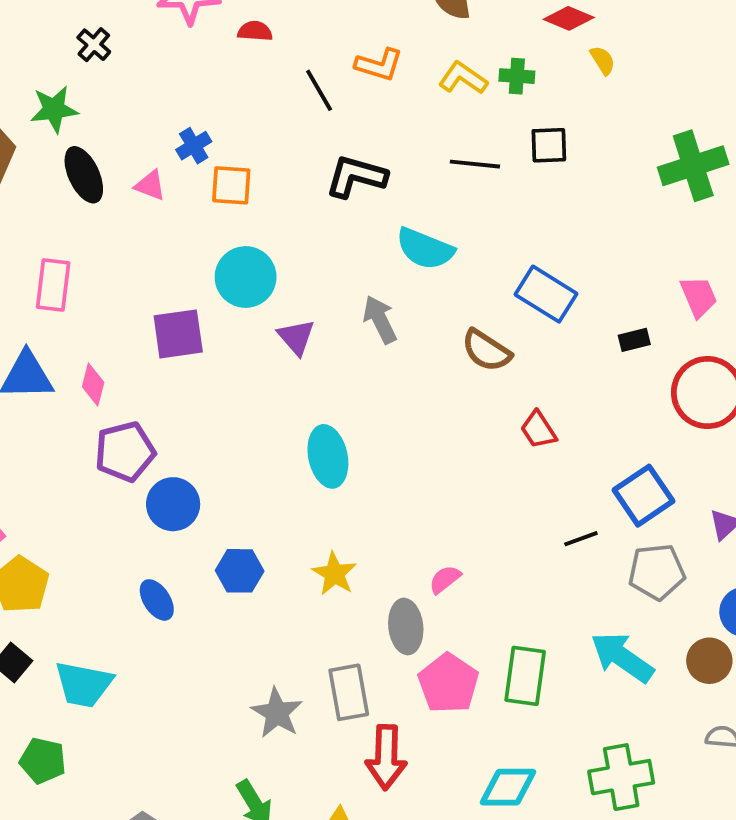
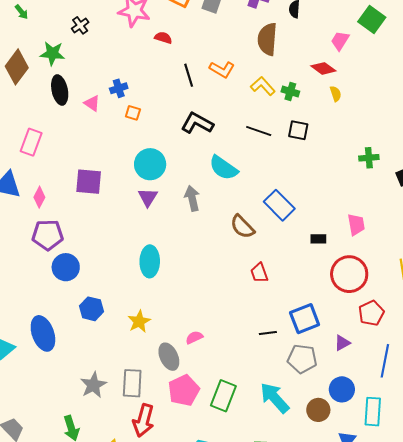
green cross: (693, 166) -> (369, 158), size x0.6
orange square: (231, 185) -> (133, 113), size x0.7
cyan circle: (246, 277) -> (150, 164), moved
blue ellipse: (157, 600) -> (43, 333), moved, size x1.6
gray ellipse: (406, 627) -> (169, 357), turned -32

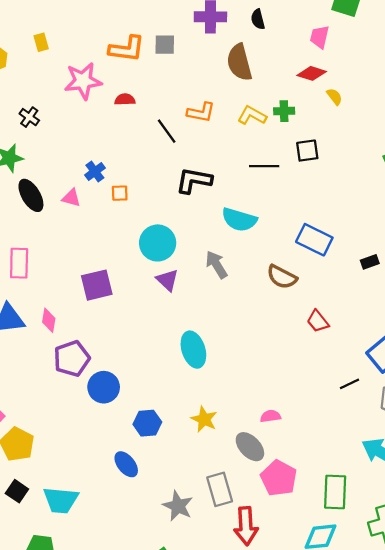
blue ellipse: (43, 333) -> (126, 464), moved, size x0.7
pink semicircle: (194, 337) -> (271, 416), turned 36
green rectangle: (223, 396) -> (335, 492), moved

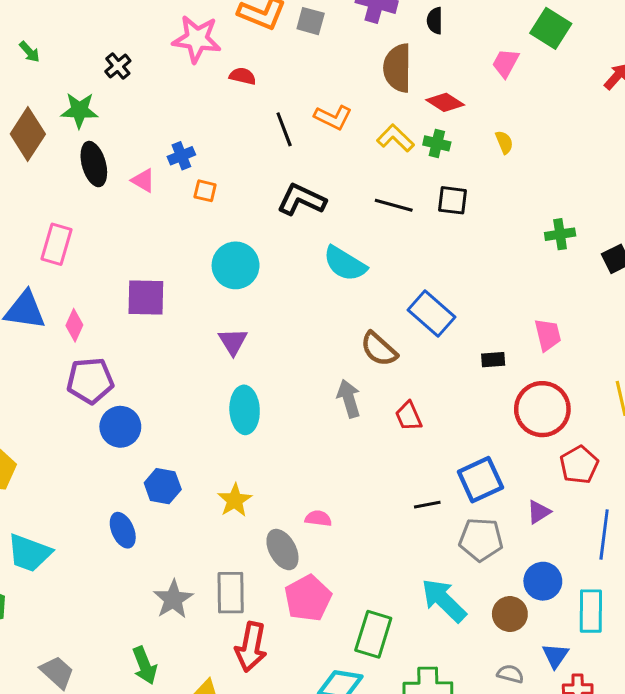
red diamond: (312, 73) -> (445, 102), moved
gray arrow: (216, 265) -> (349, 399), moved
purple triangle: (167, 280) -> (233, 341), moved

